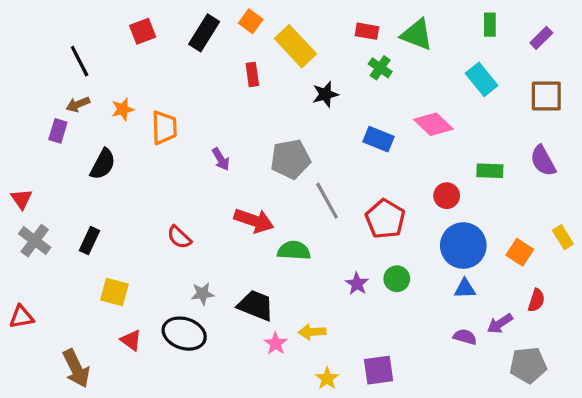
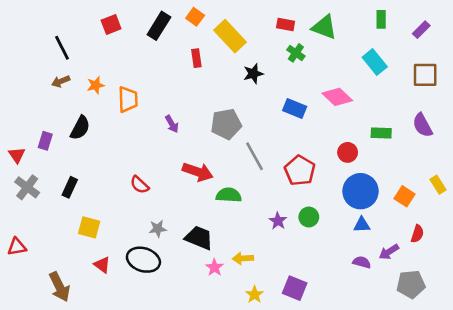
purple rectangle: (58, 131) -> (45, 141), moved
purple square: (379, 370) -> (295, 288), turned 30

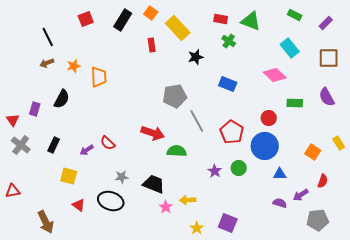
green rectangle: (381, 19) -> (295, 15), turned -64
pink diamond: (337, 97) -> (275, 75), moved
purple arrow: (172, 124) -> (87, 150), moved, turned 88
blue circle: (360, 191) -> (265, 146), moved

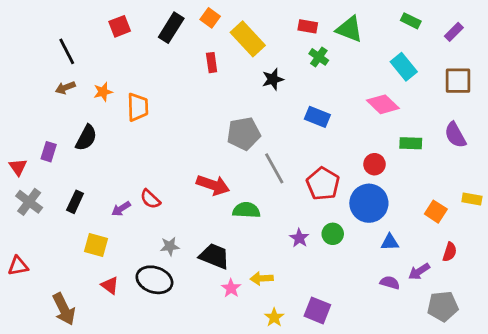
yellow rectangle: (339, 143) -> (472, 199), turned -48

